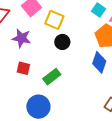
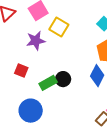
purple star: (22, 38) -> (36, 41), moved, turned -30
black circle: (62, 42) -> (63, 79), moved

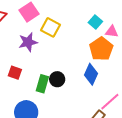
green rectangle: (48, 83) -> (42, 84), turned -42

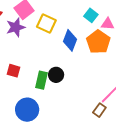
purple star: (28, 42) -> (16, 27), moved
blue diamond: (91, 74) -> (70, 40), moved

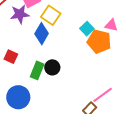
cyan square: (91, 15) -> (87, 29), moved
blue diamond: (70, 40) -> (42, 34), moved
orange pentagon: (98, 42) -> (99, 41), turned -30

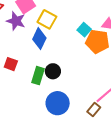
purple star: (20, 14) -> (16, 21), turned 30
blue circle: (18, 97) -> (58, 103), moved

